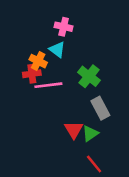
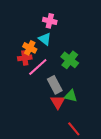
pink line: (48, 85) -> (38, 67), turned -35
gray rectangle: (100, 108) -> (55, 85), moved
green triangle: (90, 134) -> (71, 96), moved, turned 48

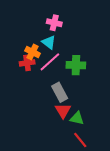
green cross: (70, 60) -> (76, 65), turned -36
pink line: (38, 67) -> (50, 62), moved
green triangle: (71, 96) -> (77, 118), moved

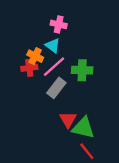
gray rectangle: (60, 92) -> (56, 88), moved, turned 66
green triangle: (77, 118) -> (83, 128), size x1.5

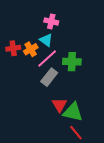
orange cross: (35, 56) -> (31, 49), turned 32
red cross: (29, 68) -> (13, 48), moved

